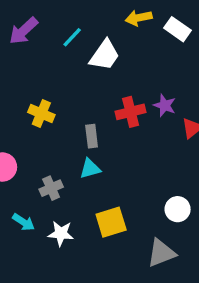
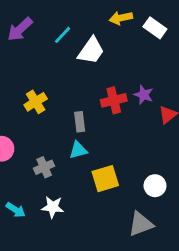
yellow cross: (41, 114) -> (36, 102), turned 35
cyan arrow: (24, 222) -> (16, 210), moved
yellow square: (111, 222) -> (105, 179), moved

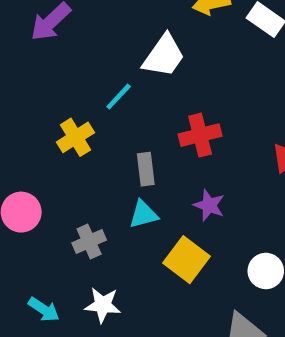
cyan line: (63, 35) -> (119, 97), moved
purple star: (144, 95) -> (209, 205), moved
yellow square: (105, 179) -> (186, 260), turned -36

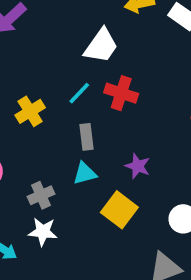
cyan line: (119, 97) -> (79, 93), moved
red cross: (200, 135) -> (121, 93), moved, turned 32
white star: (103, 305) -> (43, 232), moved

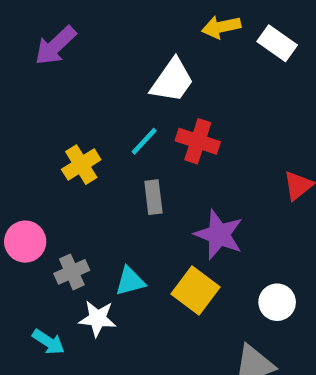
purple star: (138, 166) -> (219, 235), size x1.5
cyan triangle: (85, 173) -> (130, 281), moved
gray cross: (41, 195) -> (72, 272), moved

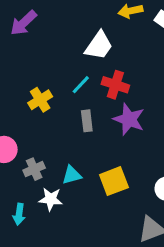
purple star: (219, 235) -> (129, 119), moved
yellow square: (195, 291) -> (114, 181), turned 32
cyan arrow: (48, 342) -> (19, 214), turned 65

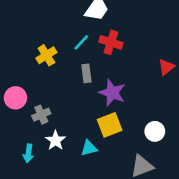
purple star: (129, 119) -> (112, 93), moved
cyan triangle: (72, 175) -> (89, 148), moved
white star: (51, 199) -> (55, 140), turned 30

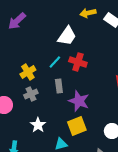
gray cross: (41, 115) -> (31, 94), moved
white star: (55, 140) -> (38, 125), moved

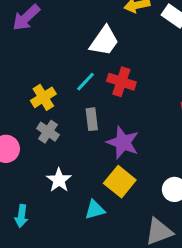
gray cross: (31, 94) -> (48, 132), turned -32
yellow square: (77, 126) -> (120, 182), turned -30

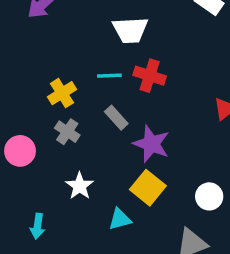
white trapezoid: (104, 41) -> (130, 30), turned 52
cyan line: (85, 82) -> (109, 76), turned 45
gray rectangle: (92, 119) -> (116, 118), turned -35

